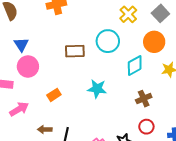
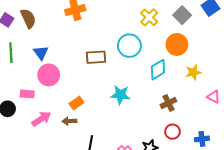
brown arrow: (45, 129) -> (69, 121), moved

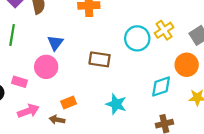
cyan circle: (129, 46) -> (137, 38), moved
blue triangle: (41, 53) -> (55, 43), moved

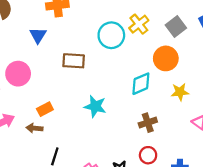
blue triangle: (55, 43) -> (38, 35), moved

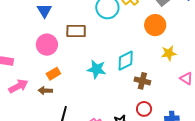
pink circle: (18, 74) -> (47, 45), moved
cyan diamond: (141, 84) -> (126, 61), moved
brown cross: (148, 123) -> (142, 81), turned 35

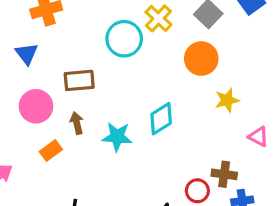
brown cross: (142, 81) -> (224, 174), moved
brown arrow: (45, 91) -> (77, 123), moved, turned 80

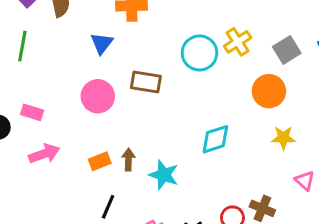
brown arrow: (77, 123) -> (128, 160), moved
cyan star: (117, 137) -> (164, 175), moved
orange rectangle: (51, 150) -> (100, 161), moved

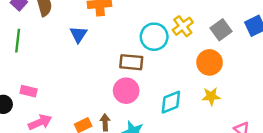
brown rectangle: (146, 82) -> (131, 62), moved
pink circle: (98, 96) -> (126, 91), moved
yellow star: (283, 138) -> (211, 96), moved

